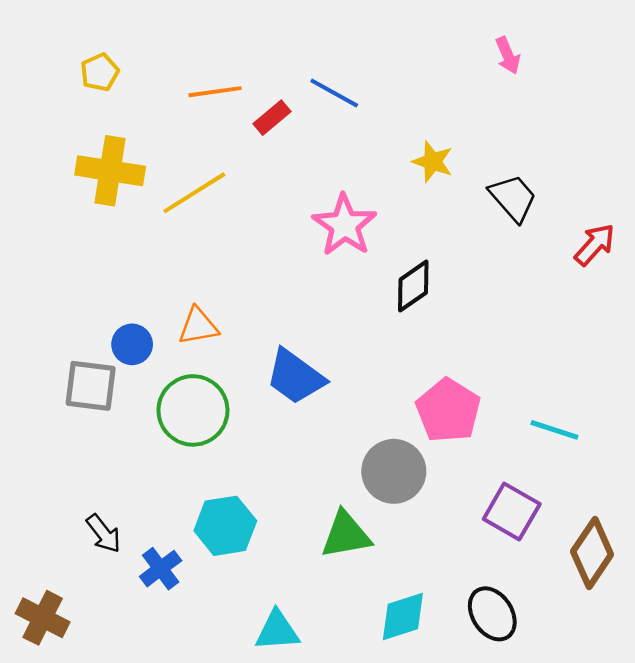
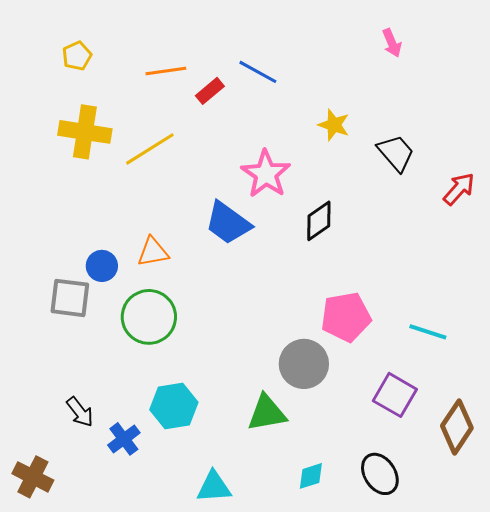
blue trapezoid: (295, 377) -> (228, 223), moved
pink pentagon: (448, 410) -> (346, 317), turned 30
cyan diamond: (403, 616) -> (311, 476), size x0.7

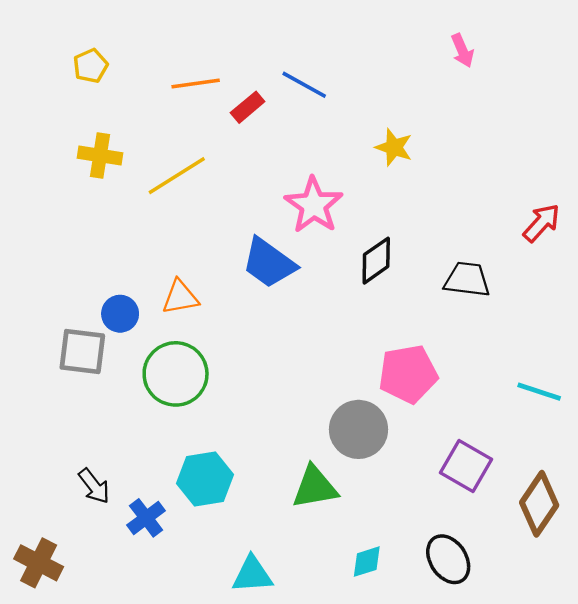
yellow cross: (85, 132) -> (100, 156), size x0.7
black trapezoid: (396, 153) -> (467, 279), moved, turned -42
cyan line: (428, 332) -> (539, 392), moved

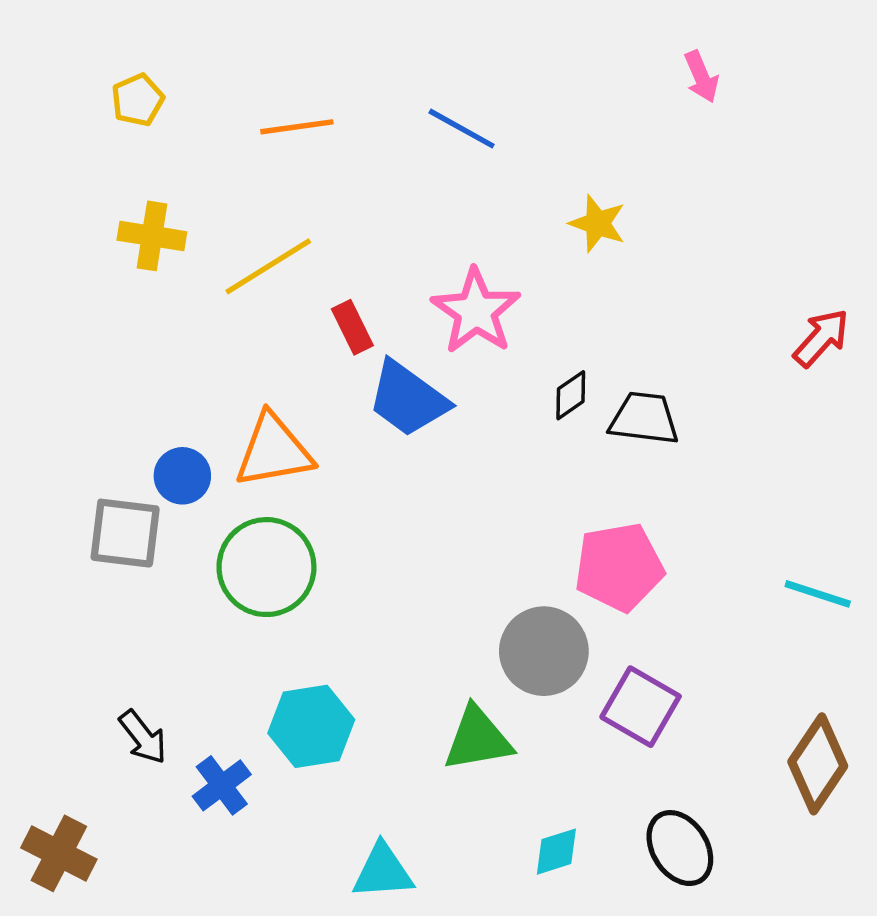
red rectangle: (248, 107) -> (352, 327), moved, turned -76
black diamond: (376, 261) -> (571, 395), size x0.7
black trapezoid: (467, 279) -> (644, 419), moved
orange triangle: (180, 297) -> (274, 451), size x1.4
purple square: (466, 466) -> (641, 707), moved

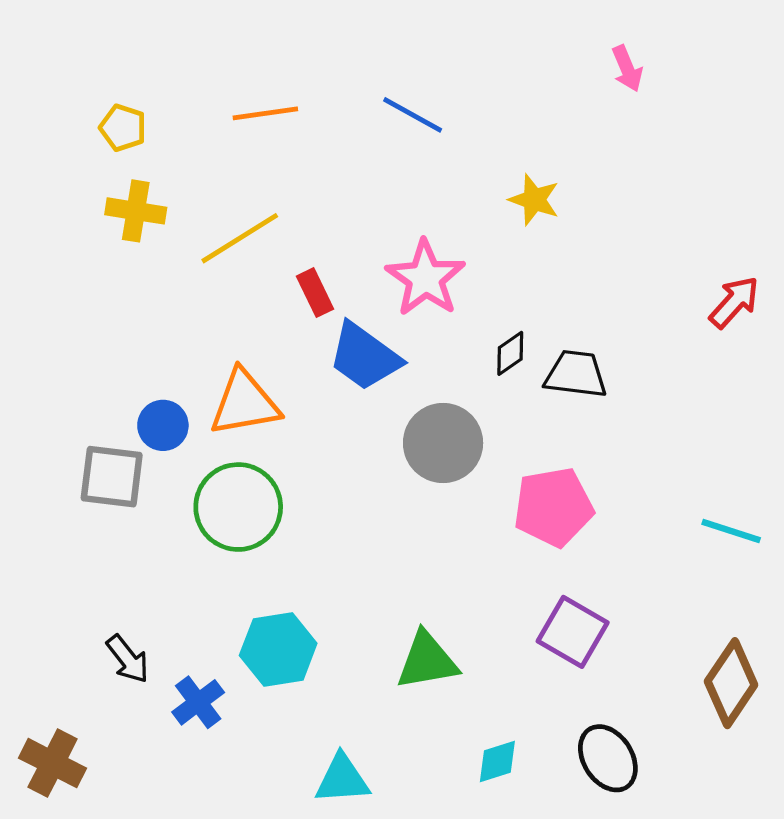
yellow pentagon: (138, 100) -> (123, 128), moved, turned -30
gray circle: (544, 651) -> (443, 443), moved

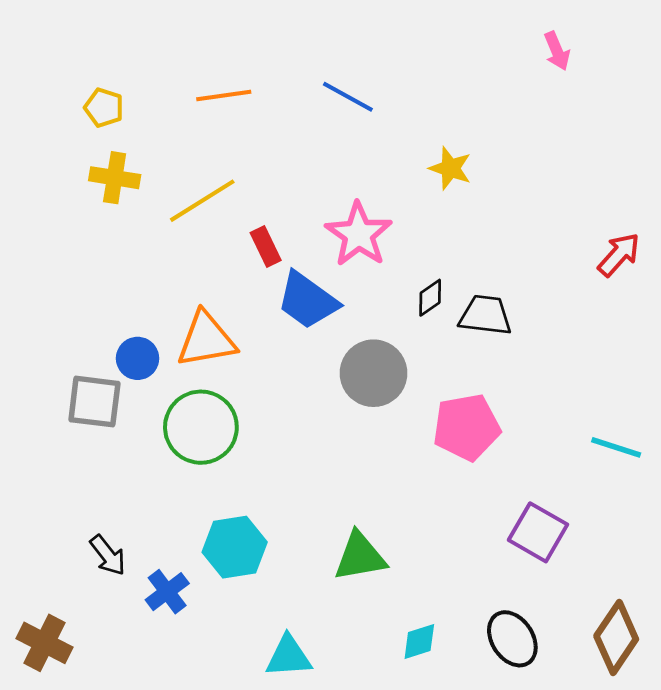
pink arrow: (627, 69) -> (557, 51), moved
purple square: (573, 632) -> (538, 532), moved
brown diamond: (731, 683) -> (616, 637), moved

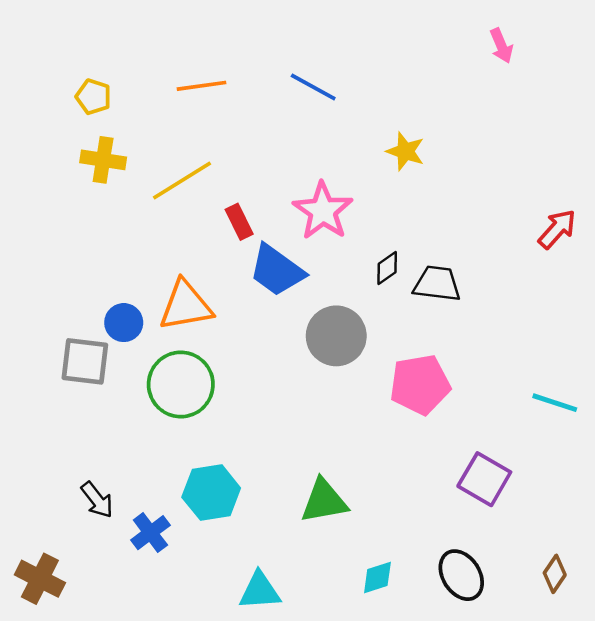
brown diamond: (616, 637) -> (555, 574), size x0.6

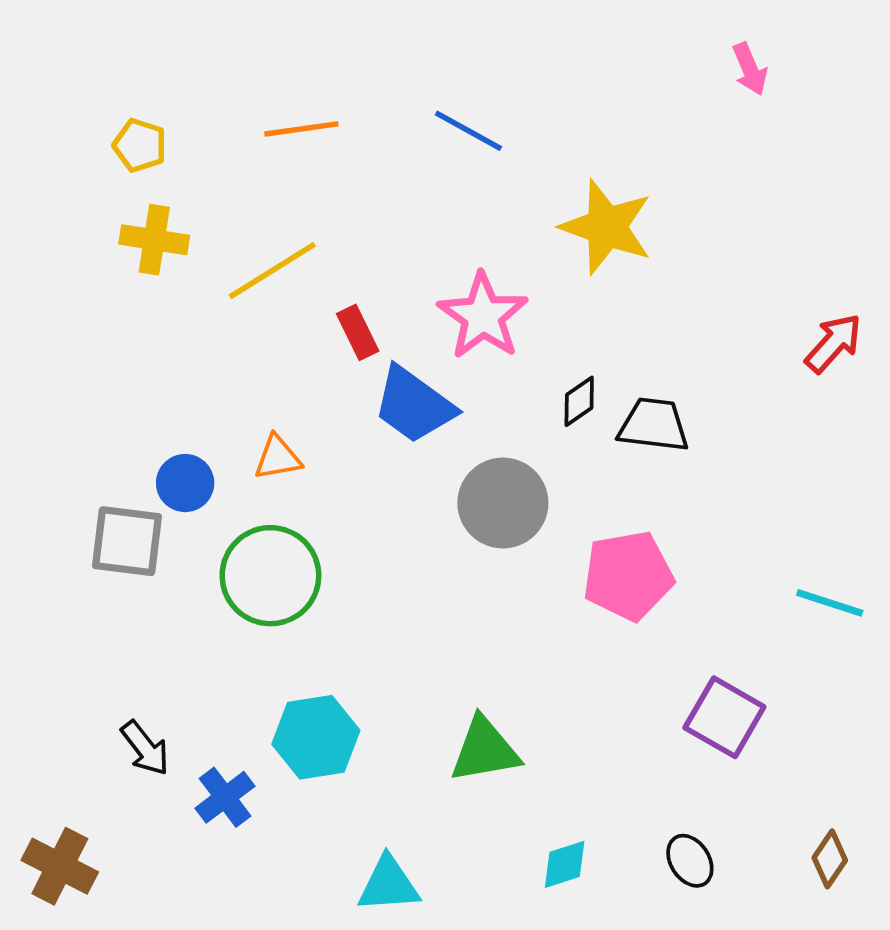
yellow star: (405, 151) -> (606, 227), size x1.6
orange triangle: (186, 306) -> (278, 458), size x0.6
black ellipse: (461, 575) -> (690, 861), size x0.7

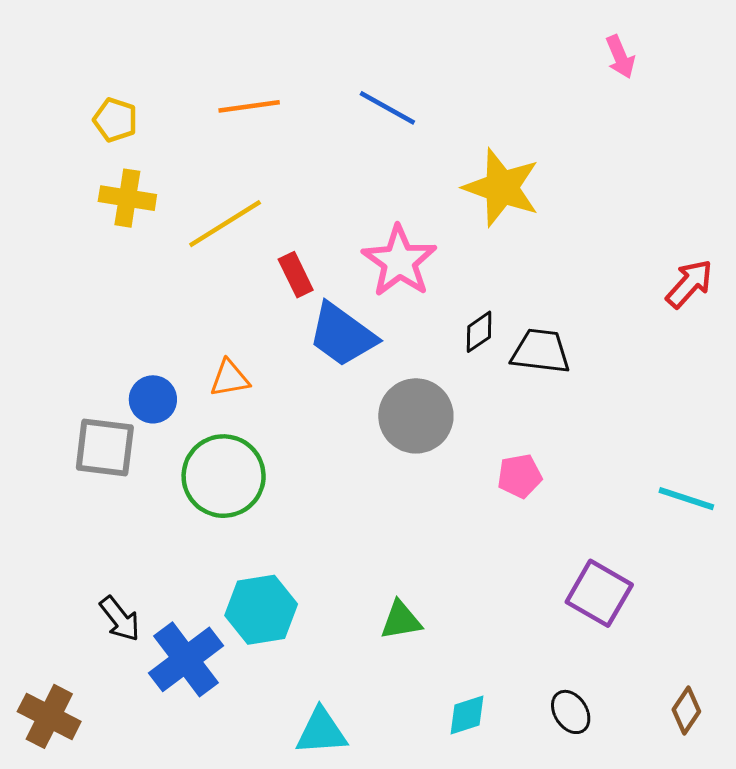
pink pentagon: (628, 576) -> (520, 476), size x0.6
green triangle: (485, 750) -> (401, 620), size x0.7
blue cross: (225, 797) -> (186, 659), size x1.5

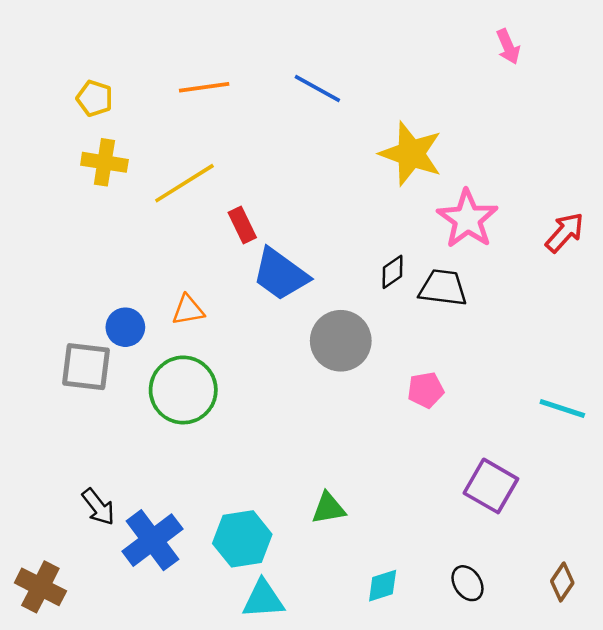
pink star: (399, 261) -> (467, 219), moved
cyan hexagon: (261, 610) -> (242, 539), moved

